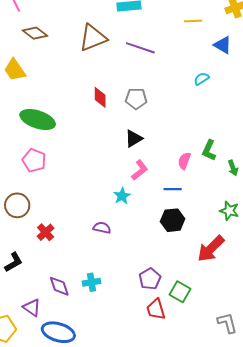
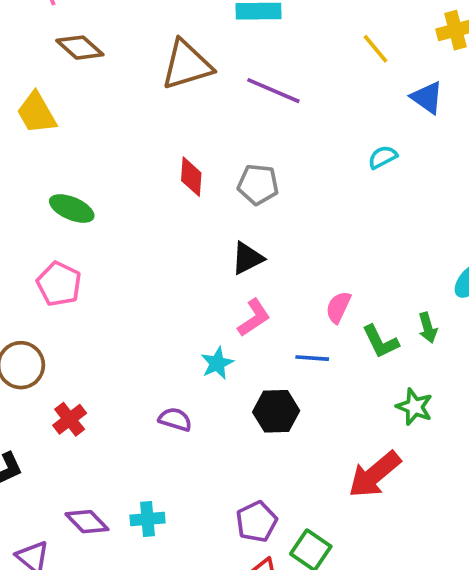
yellow line: (193, 21) -> (376, 49), turned 48
green ellipse: (38, 119) -> (72, 208), size x0.7
green L-shape: (209, 150) -> (380, 342), moved, turned -55
black hexagon: (173, 220) -> (276, 411), moved
purple diamond: (59, 286) -> (87, 522), turned -30

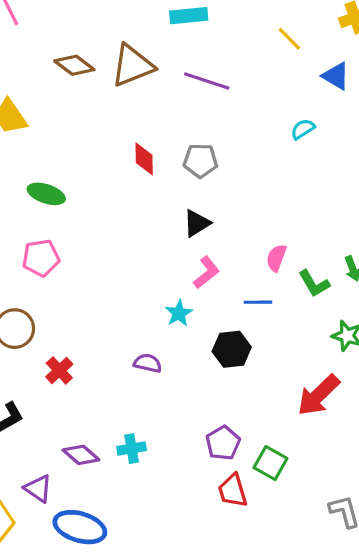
brown diamond: (80, 48) -> (74, 65), moved
pink pentagon: (59, 284) -> (41, 258), turned -30

